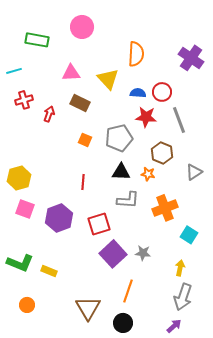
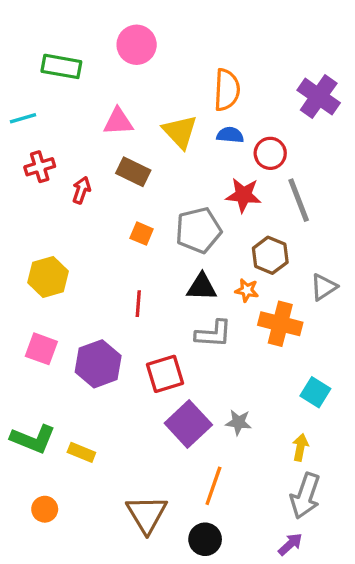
blue semicircle: (138, 93) -> (230, 135), moved
yellow hexagon: (19, 178) -> (48, 277), moved
orange cross: (165, 208) -> (280, 324), moved, turned 35

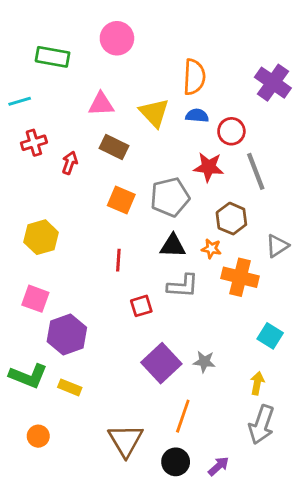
orange square: (142, 234) -> (121, 200), size x1.4
purple hexagon: (98, 364) -> (67, 335), moved
red square: (165, 374) -> (141, 306), moved, size x0.7
purple arrow: (290, 544) -> (219, 466), moved

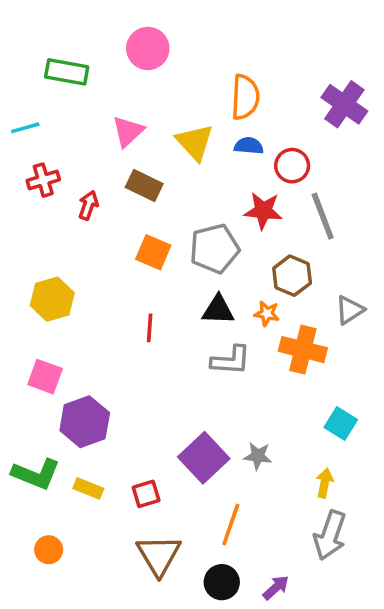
pink triangle: (101, 104) -> (128, 131), turned -40
red square: (141, 306) -> (146, 494), moved

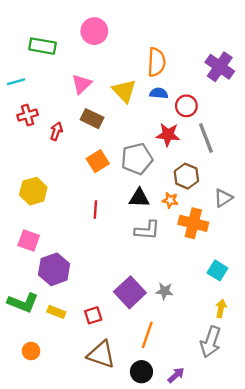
orange square: (153, 252) -> (98, 161), turned 35
yellow arrow: (325, 483) -> (221, 308), moved
brown triangle: (159, 555) -> (101, 354), turned -40

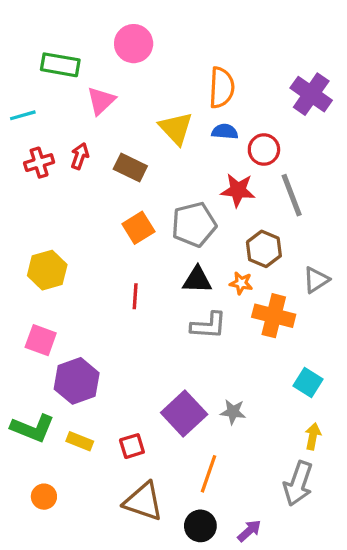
pink triangle: (82, 84) -> (101, 101), moved
red arrow: (56, 131) -> (80, 156), moved

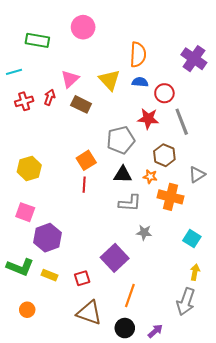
pink triangle: (101, 101) -> (70, 79), moved
orange square: (138, 228) -> (86, 160), moved
gray star: (233, 412) -> (144, 232), moved

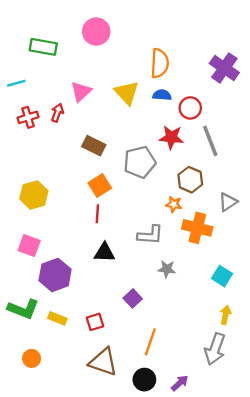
brown rectangle: (81, 104) -> (94, 146), moved
black triangle: (123, 175) -> (104, 253), moved
purple square: (115, 258) -> (133, 298), size x0.6

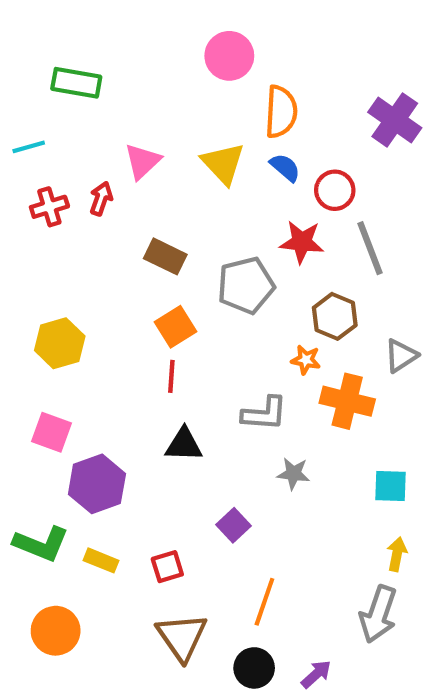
pink circle: (96, 32) -> (229, 56), moved
blue semicircle: (162, 95) -> (285, 168), turned 36
cyan square: (222, 276) -> (391, 486), turned -30
orange circle: (32, 358) -> (56, 631), size x1.5
brown triangle: (103, 362) -> (182, 637), turned 36

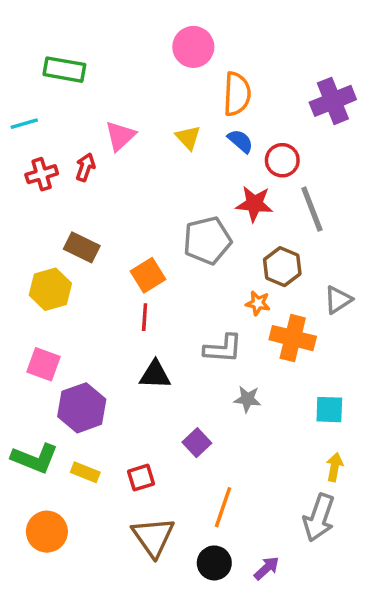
purple cross: (395, 120) -> (333, 101), turned 33
yellow triangle: (223, 163) -> (188, 138), size x0.7
brown rectangle: (165, 256) -> (82, 247), moved

